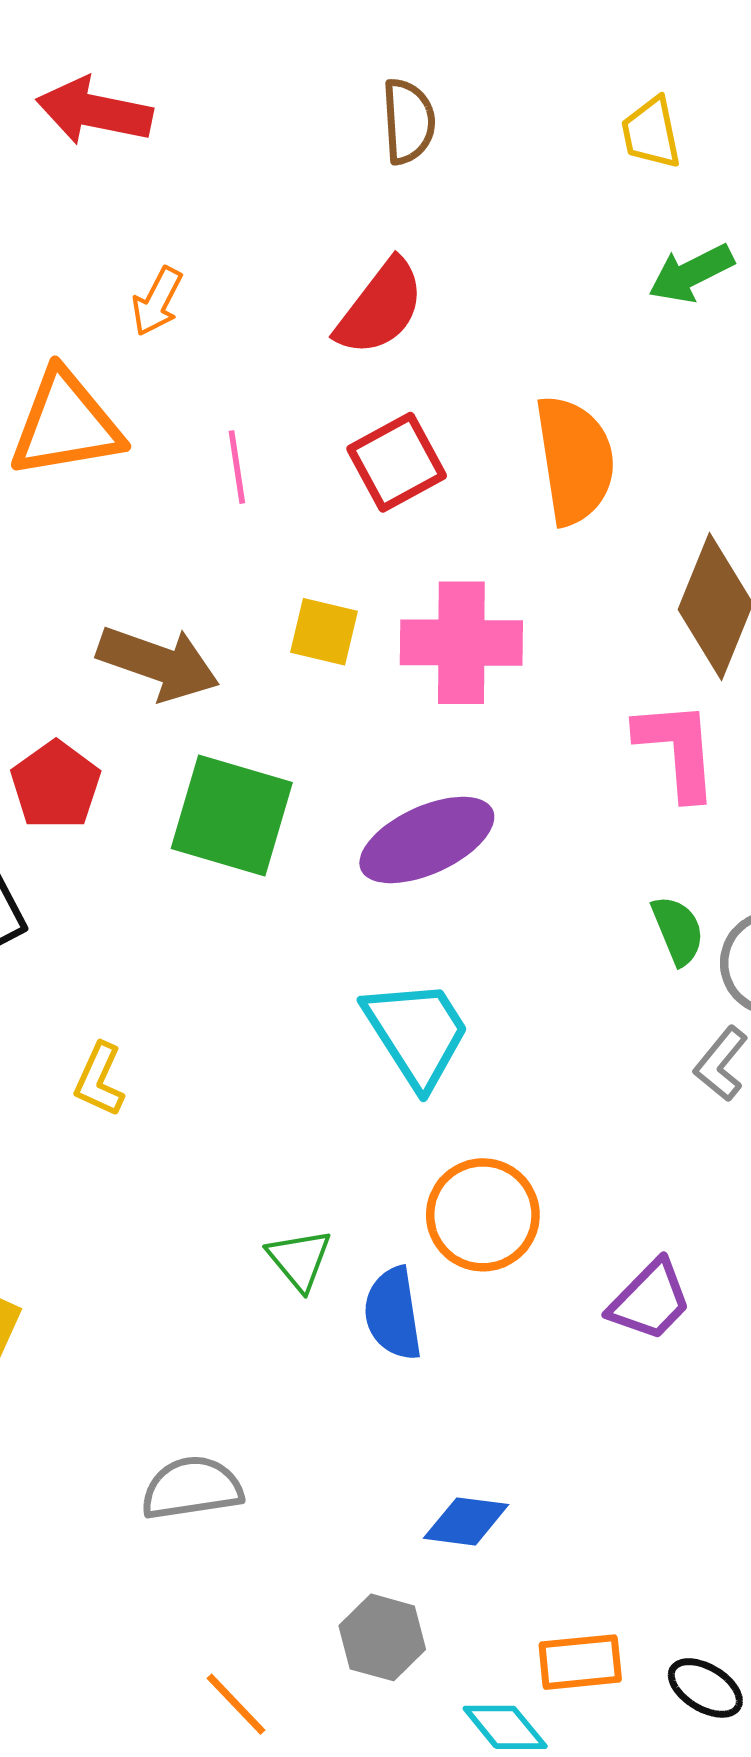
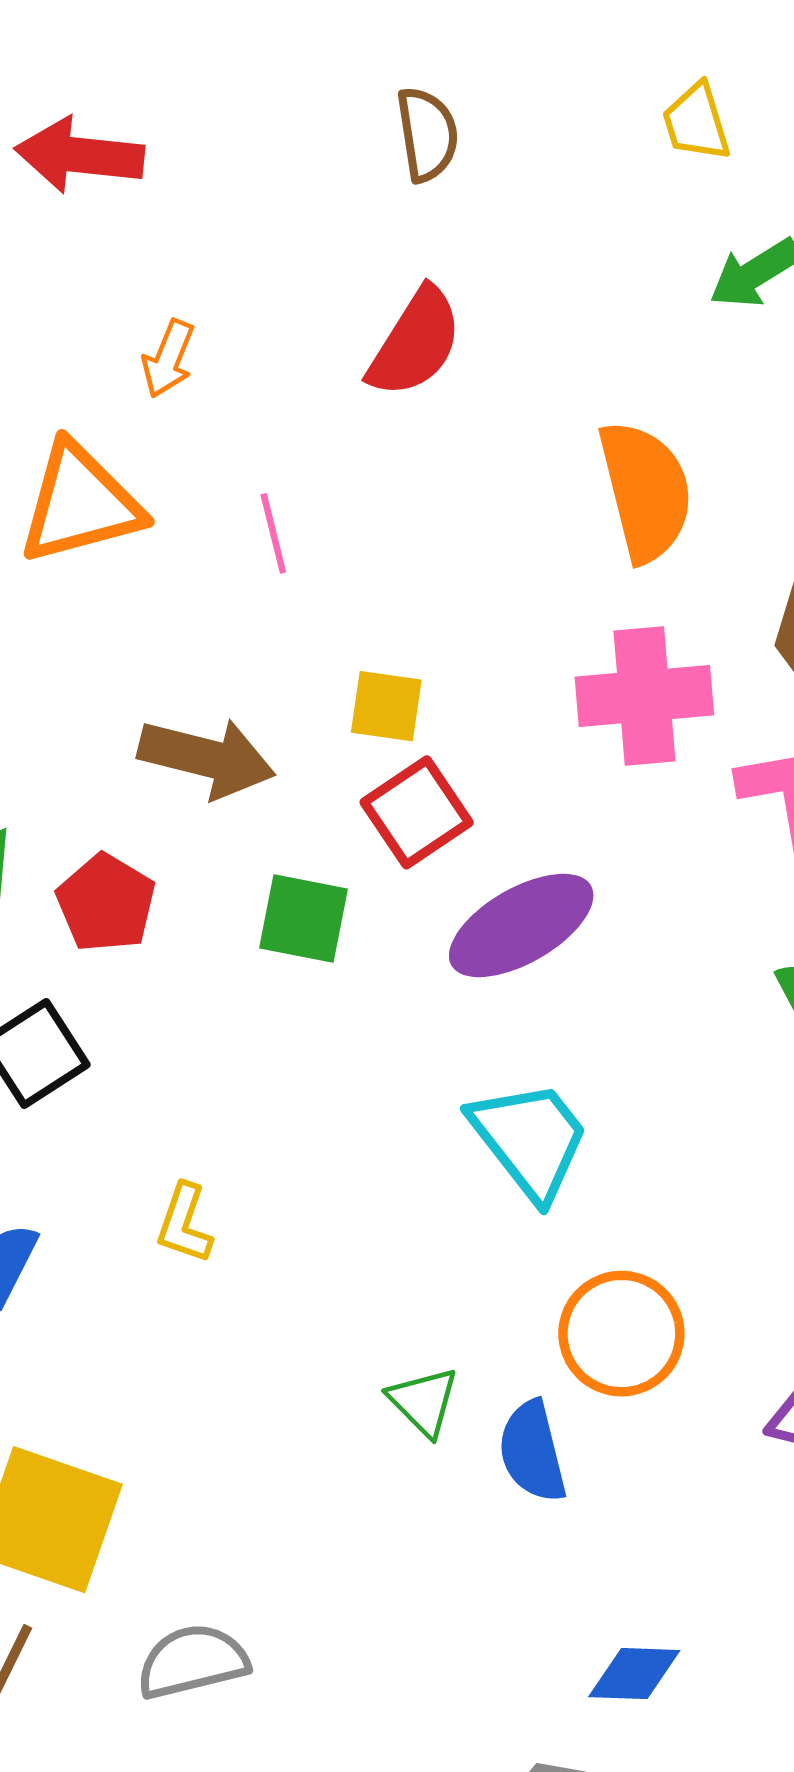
red square: (397, 462) -> (417, 812), moved
pink cross: (461, 643) -> (644, 696), moved
green square: (232, 816) -> (303, 919), size x0.7
gray semicircle: (192, 1488) -> (193, 1661), moved

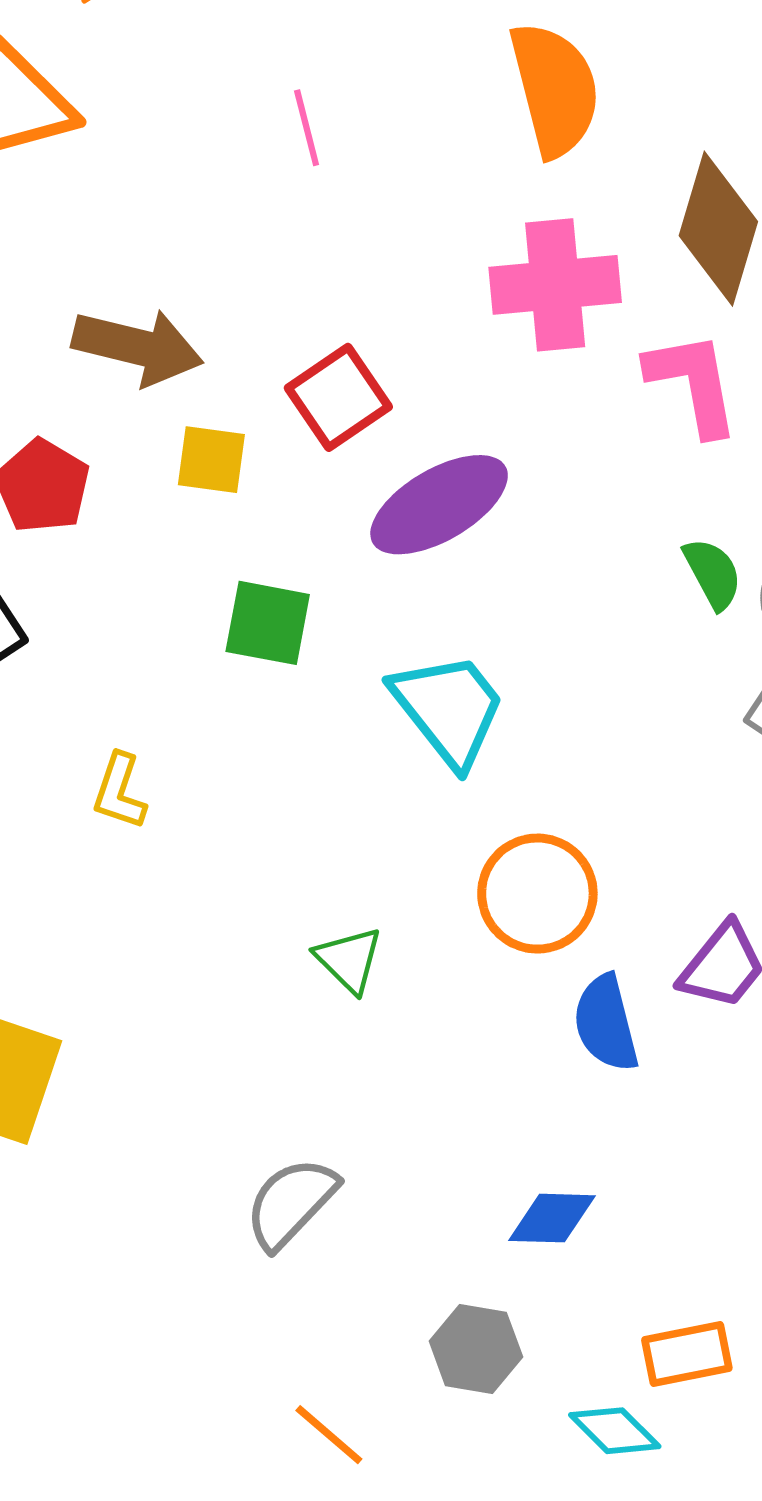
pink line: (273, 533) -> (307, 128), moved
yellow square: (386, 706) -> (211, 460), moved
green square: (303, 919) -> (268, 623), moved
blue semicircle: (532, 1452) -> (606, 1023), moved
gray semicircle: (193, 1661) -> (291, 1203), moved, turned -32

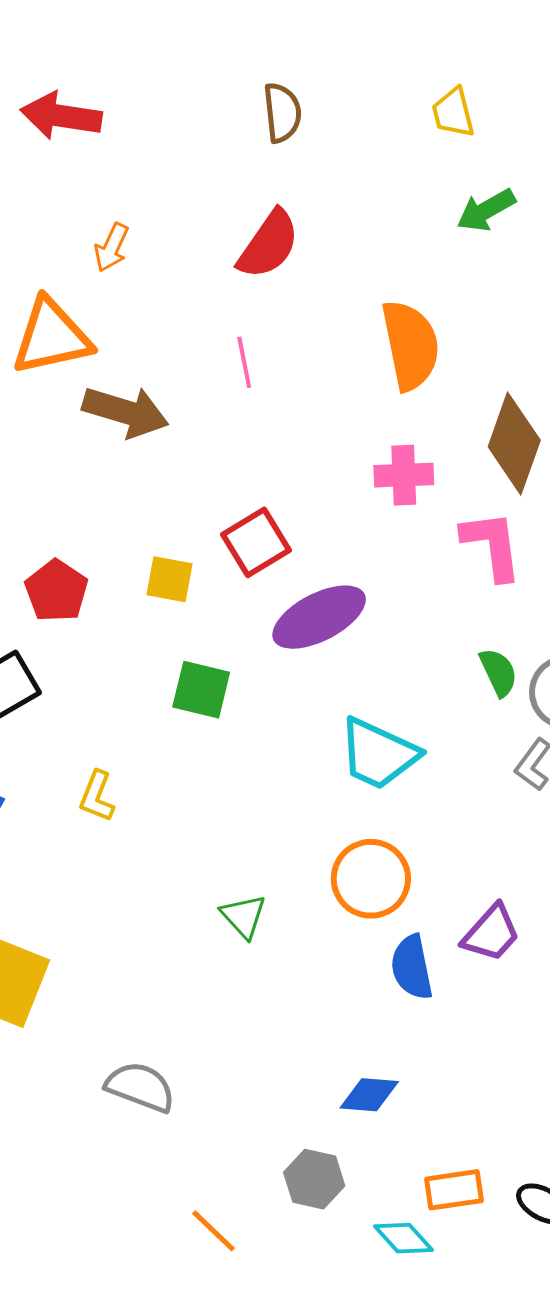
pink cross: (555, 285) -> (404, 475), size x0.7
brown arrow: (138, 347) -> (126, 412), moved
cyan trapezoid: (449, 709) -> (378, 754), moved, turned 150
gray semicircle: (291, 1203) -> (140, 1087), moved, turned 64

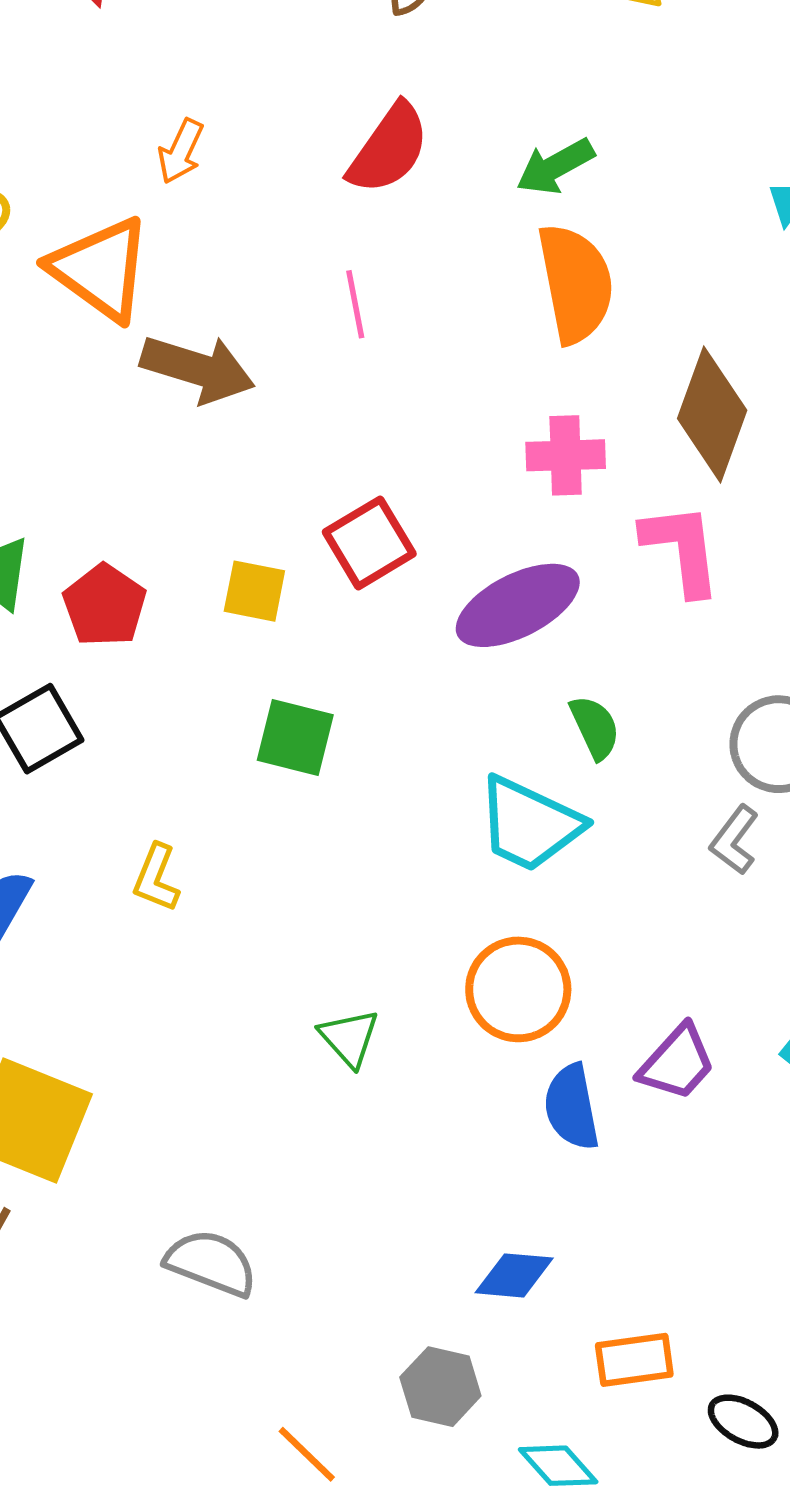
green arrow: (486, 210) -> (555, 166), moved
orange triangle: (51, 337) -> (100, 269), turned 48
purple ellipse: (319, 617) -> (518, 605), moved
green semicircle: (498, 672) -> (595, 727), moved
orange rectangle: (454, 1190) -> (634, 1360), moved

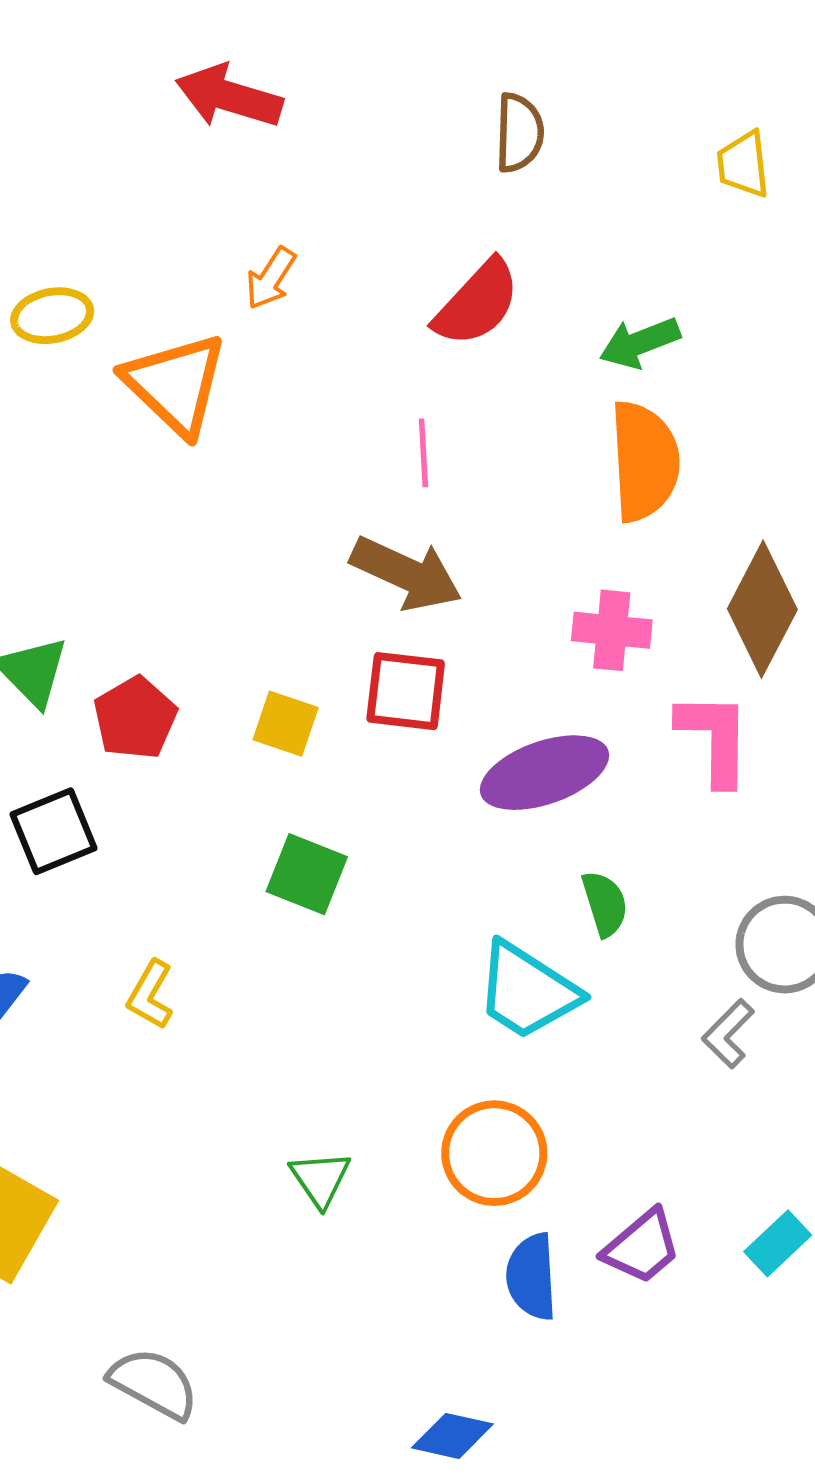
brown arrow: (198, 369) -> (406, 573), moved
red square: (369, 543) -> (406, 691), turned 30

